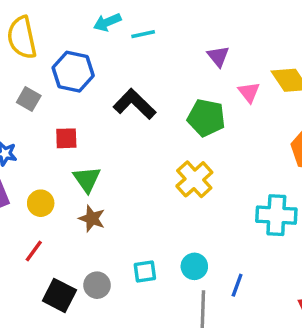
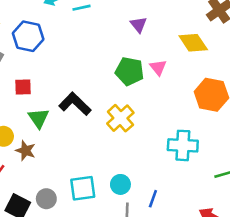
pink triangle: (249, 92) -> (158, 67), moved
black L-shape: (135, 104) -> (75, 104), moved
brown star: (92, 219) -> (26, 151), moved
cyan square: (145, 271) -> (83, 188), size x1.5

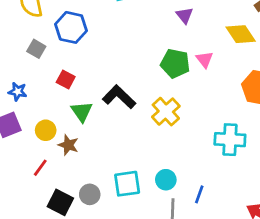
red square: (23, 87) -> (66, 80), turned 30

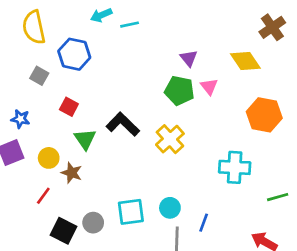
purple triangle: (185, 15) -> (189, 58), moved

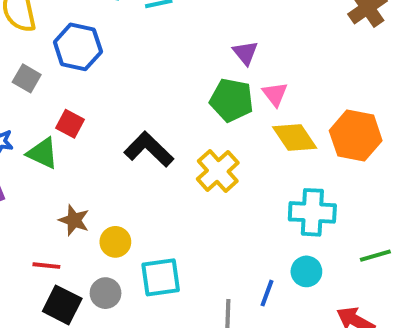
yellow diamond: (245, 61) -> (295, 137), moved
green triangle: (85, 139) -> (42, 153), moved, turned -30
yellow circle: (49, 158) -> (115, 242), moved
red line: (43, 196) -> (46, 266), moved, turned 60
cyan circle: (170, 208) -> (306, 271), moved

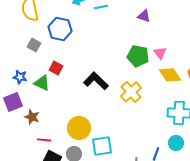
purple triangle: (245, 53) -> (144, 16), moved, turned -32
brown star: (74, 220) -> (32, 117), moved
yellow circle: (115, 242) -> (79, 128), size x1.5

